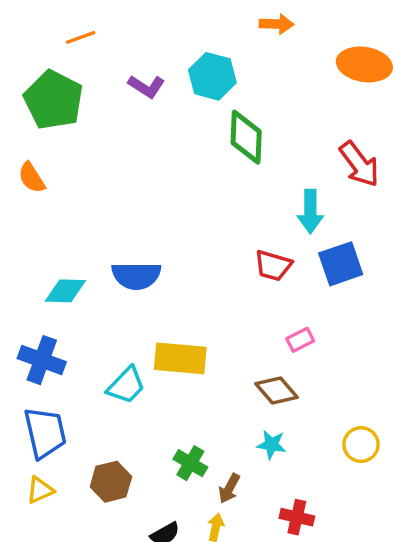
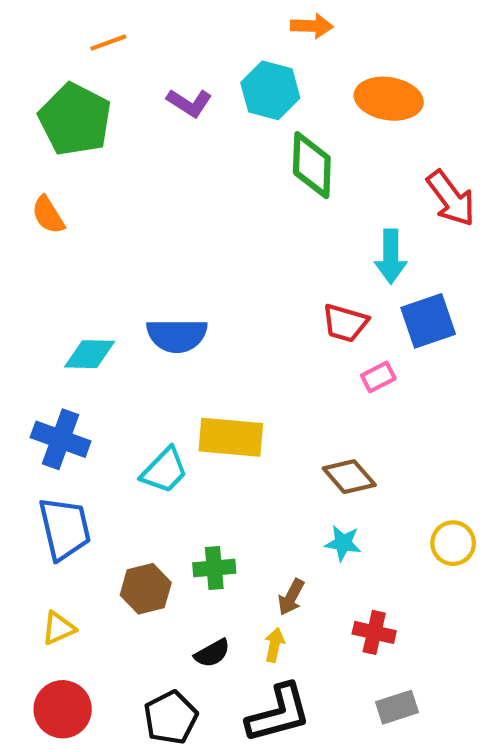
orange arrow: (277, 24) -> (312, 26), moved
orange ellipse: (364, 64) -> (389, 99), moved
pink rectangle: (300, 340) -> (378, 377), moved
green cross: (190, 463) -> (214, 568), moved, turned -36
yellow triangle: (40, 490) -> (58, 628), moved

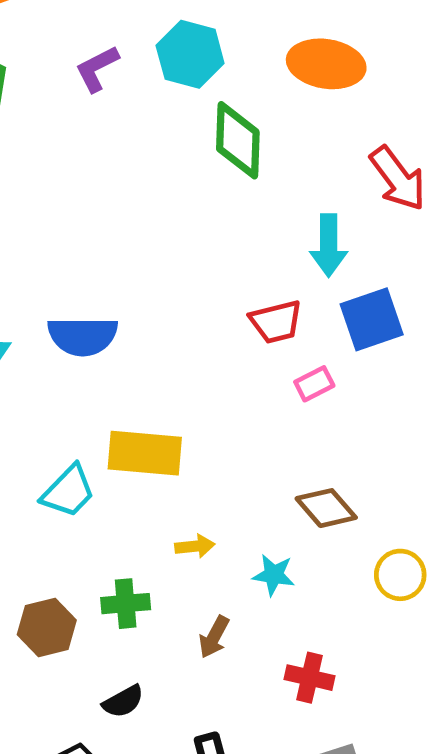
purple L-shape: (189, 103) -> (97, 69), turned 120
red trapezoid: (345, 323) -> (276, 322), turned -30
brown diamond: (349, 477) -> (326, 508), moved
yellow arrow: (274, 645) -> (195, 546), moved, turned 72

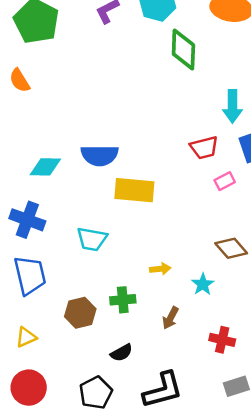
yellow rectangle: (145, 453) -> (134, 190), moved
cyan trapezoid: (68, 491) -> (92, 239), turned 56
cyan star: (274, 575) -> (203, 284), turned 30

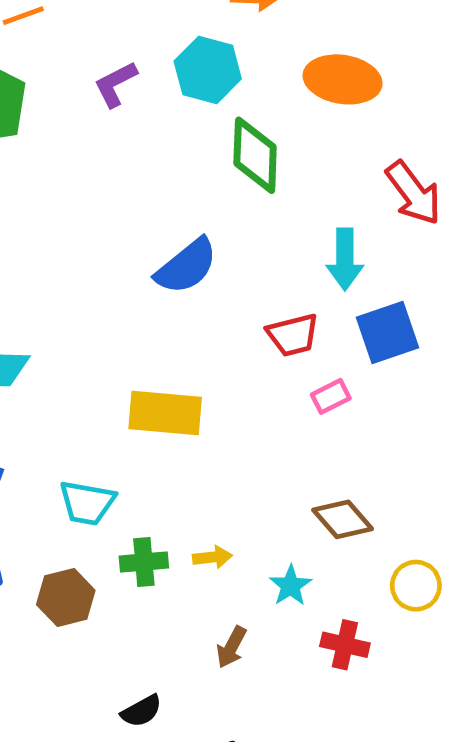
blue semicircle: (100, 155) -> (186, 266), moved, turned -39
green cross: (123, 300) -> (144, 562), moved
brown hexagon: (80, 313) -> (66, 597), moved
red cross: (222, 340) -> (345, 645), moved

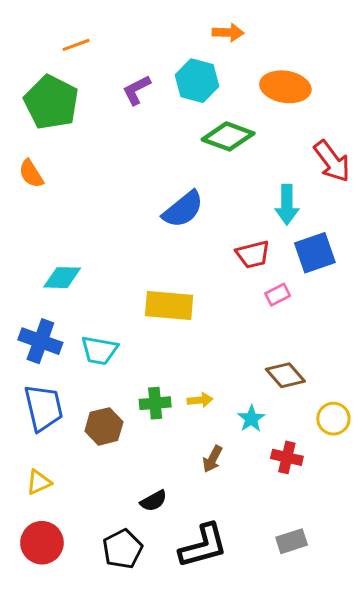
green diamond: (255, 155) -> (228, 136), turned -72
cyan trapezoid: (87, 503) -> (99, 350), moved

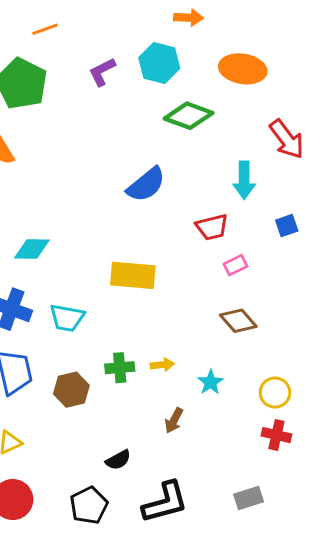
blue square: (315, 253) -> (287, 226), moved, size x0.6
brown diamond: (285, 375) -> (238, 321), moved
yellow circle: (333, 419) -> (275, 393), moved
red cross: (287, 457) -> (276, 435), moved

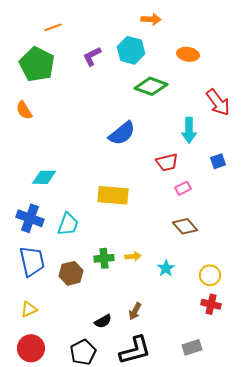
orange ellipse: (243, 69) -> (188, 54), size x0.7
cyan trapezoid: (67, 318) -> (68, 224), turned -80
brown arrow: (174, 420) -> (135, 311), moved

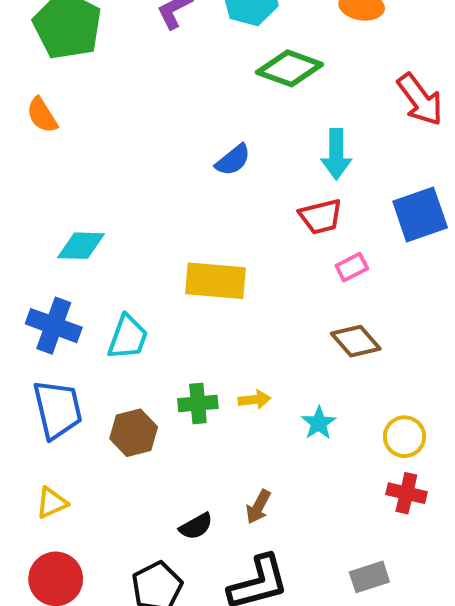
cyan arrow: (189, 130) -> (336, 154), moved
blue semicircle: (122, 133) -> (233, 160), size x0.7
blue square: (218, 161) -> (420, 214), size x1.8

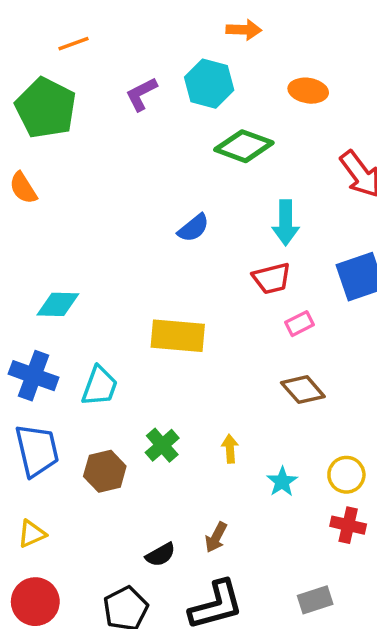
yellow arrow: (254, 400) -> (230, 449), moved, turned -88
green cross: (198, 404) -> (162, 445), turned -36
cyan star: (319, 423) -> (282, 482), moved

